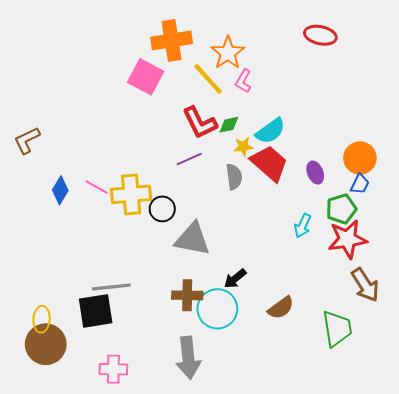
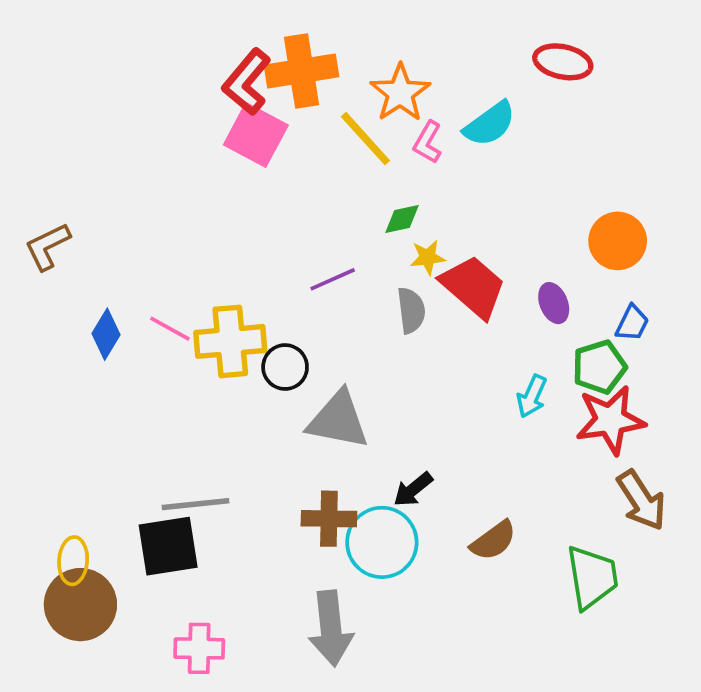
red L-shape: (200, 123) -> (247, 82), moved, turned 66
cyan semicircle: (270, 131) -> (490, 124), moved
orange circle: (360, 158) -> (618, 241), moved

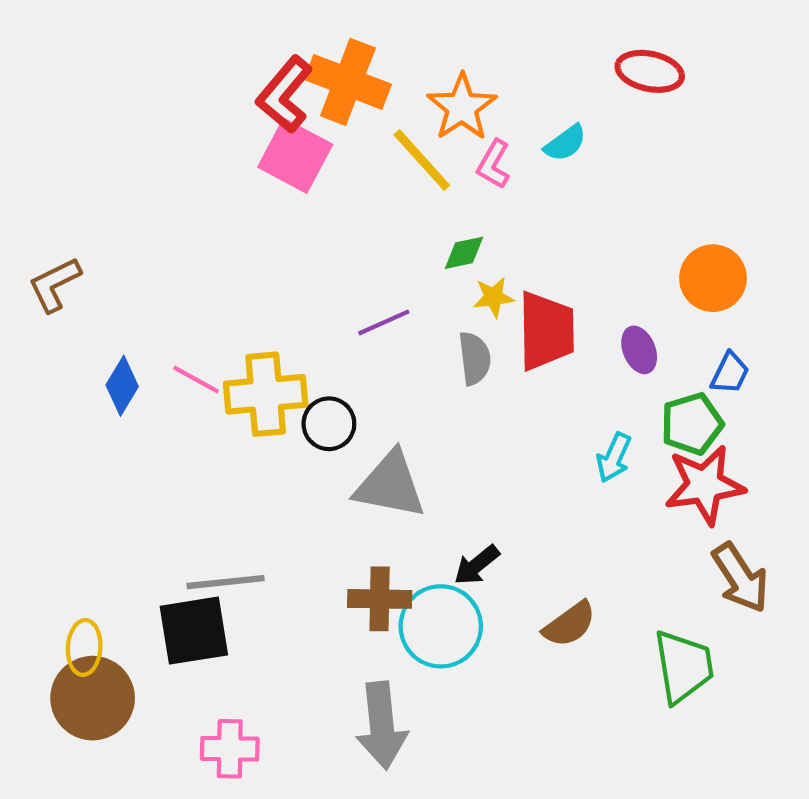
orange cross: (302, 71) -> (348, 82), turned 30
cyan semicircle: (490, 124) -> (565, 143), size x0.7
red trapezoid: (473, 287) -> (546, 331), turned 48

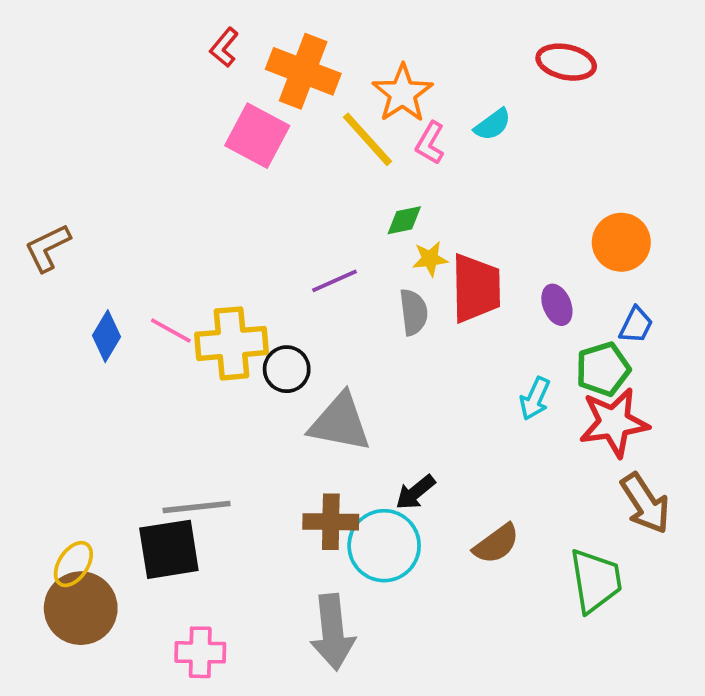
red L-shape: (285, 95) -> (224, 47), moved, size x0.6
yellow ellipse: (84, 647) -> (73, 564), turned 30

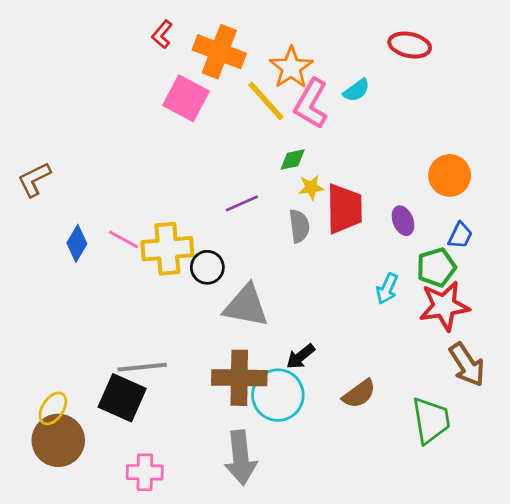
pink L-shape: (430, 143) -> (311, 104), size x1.6
brown cross: (331, 522) -> (239, 378), size x1.4
black square: (169, 549) -> (122, 398), turned 33

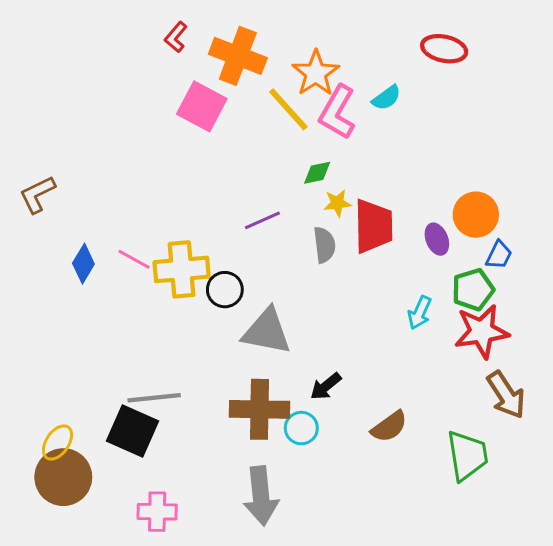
orange circle: (450, 175) -> (476, 215), moved
cyan circle: (278, 395) -> (301, 428), size x0.6

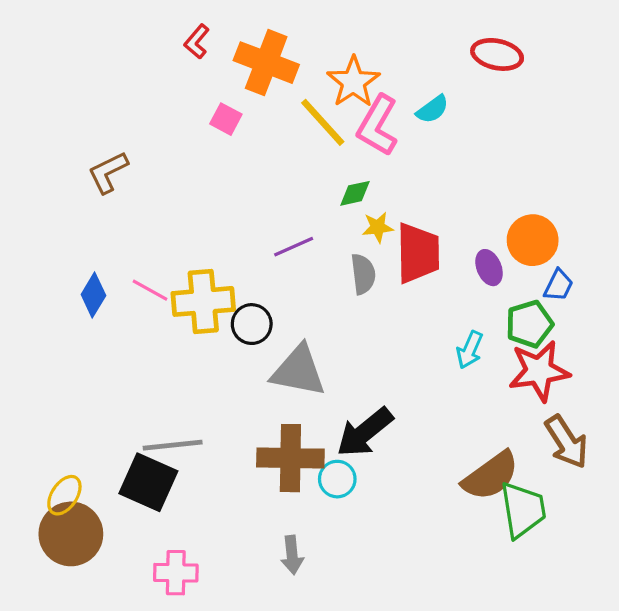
pink square: (202, 106) -> (226, 119), size x0.6
brown L-shape: (37, 194) -> (108, 172), moved
black arrow: (326, 386) -> (365, 432), size x1.6
brown semicircle: (389, 427) -> (491, 476), moved, size x1.4
gray arrow: (261, 496) -> (292, 555), size x0.6

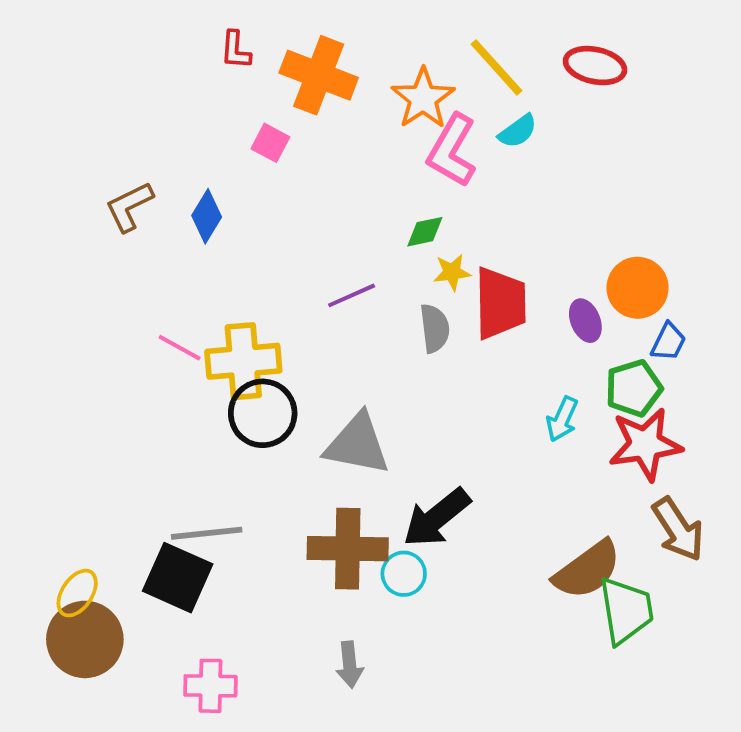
red L-shape: (197, 42) -> (236, 50), turned -36
yellow line: (323, 122) -> (496, 67), moved
blue diamond: (93, 295) -> (207, 216), moved
black circle: (252, 324) -> (263, 413), moved, size x1.4

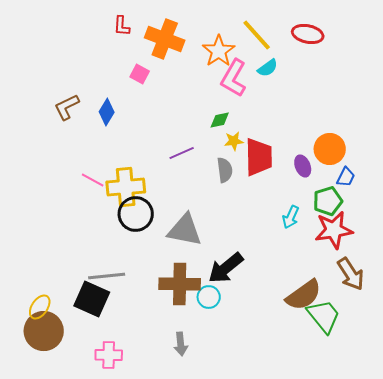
green trapezoid: (626, 610) -> (324, 316), turned -30

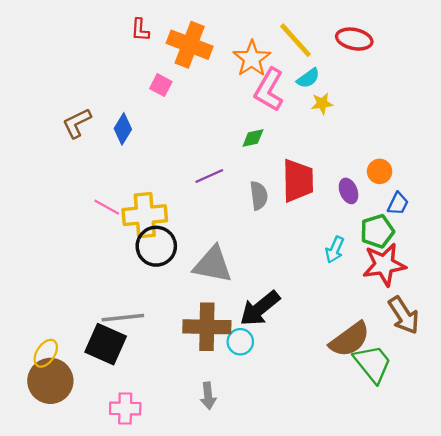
yellow star: (234, 141) -> (322, 103), moved
orange circle: (330, 149) -> (380, 171), size x0.7

